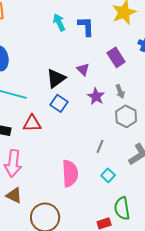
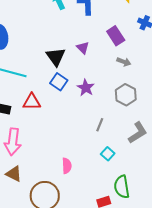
black triangle: (56, 78) -> (56, 57), turned -30
gray arrow: (120, 91) -> (124, 62), moved, turned -48
purple star: (96, 96) -> (86, 88), moved
pink semicircle: (70, 173) -> (67, 166), moved, size x0.6

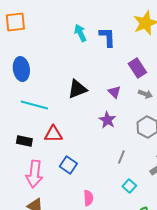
purple triangle: (83, 48) -> (114, 92), moved
black triangle: (56, 57) -> (77, 89), turned 45
blue square: (59, 82) -> (68, 165), moved

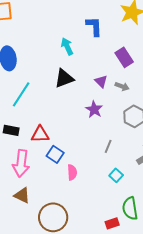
cyan arrow: (80, 33) -> (67, 46), moved
gray arrow: (145, 94) -> (122, 86), moved
cyan line: (34, 105) -> (21, 94), turned -72
red triangle: (53, 134) -> (40, 134), moved
pink semicircle: (88, 198) -> (72, 172), moved

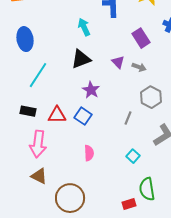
purple star: (94, 109) -> (91, 90), moved
gray line: (108, 146) -> (128, 118), moved
blue square: (55, 154) -> (83, 116), moved

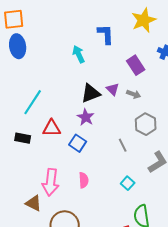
blue ellipse: (25, 39) -> (18, 46), moved
black triangle: (81, 59) -> (91, 93), moved
red triangle: (57, 115) -> (52, 128), moved
gray line: (128, 118) -> (123, 145), turned -48
pink arrow: (38, 144) -> (51, 182), moved

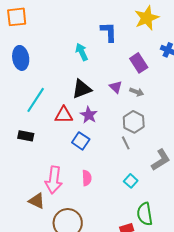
blue ellipse: (18, 46) -> (21, 58), moved
black triangle: (91, 93) -> (82, 89), moved
gray hexagon: (146, 124) -> (134, 122), moved
red triangle: (52, 128) -> (64, 115), moved

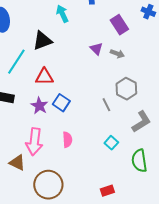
black triangle: (82, 89) -> (42, 41), moved
purple star: (89, 115) -> (39, 106), moved
gray hexagon: (134, 122) -> (126, 89), moved
green semicircle: (145, 214) -> (139, 161), moved

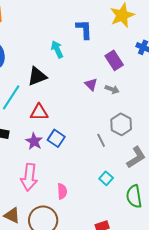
pink semicircle: (67, 140) -> (62, 191), moved
brown triangle: (17, 163) -> (12, 215), moved

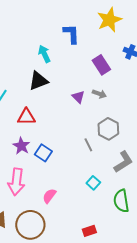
black triangle: (37, 76) -> (38, 81), moved
purple triangle: (91, 84) -> (78, 97), moved
blue square: (56, 138) -> (43, 153), moved
pink semicircle: (62, 191) -> (49, 196), turned -140

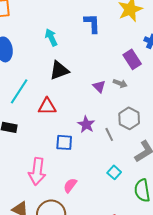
cyan arrow: (44, 54) -> (51, 37), moved
purple rectangle: (101, 65) -> (132, 59), moved
purple star: (21, 146) -> (86, 124), moved
blue square: (43, 153) -> (64, 142), turned -30

